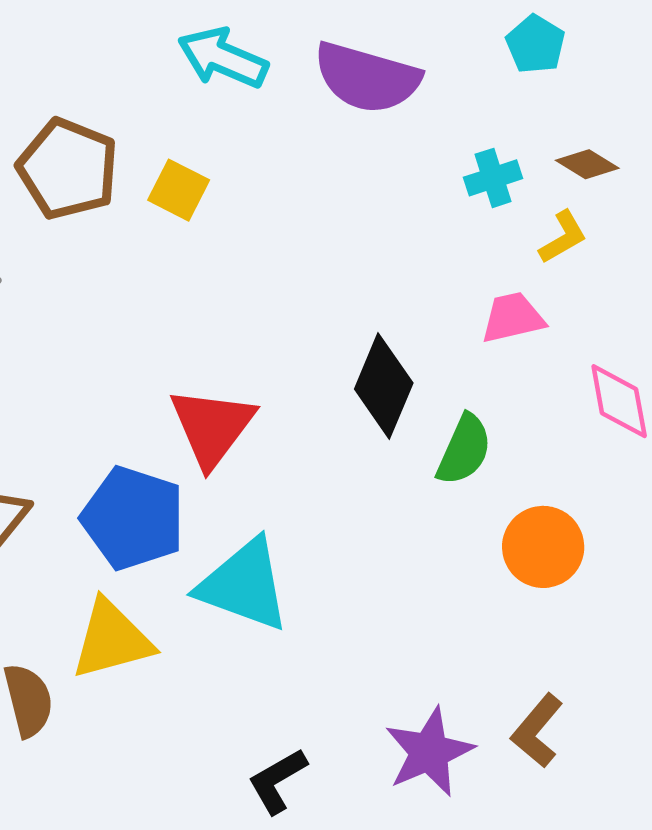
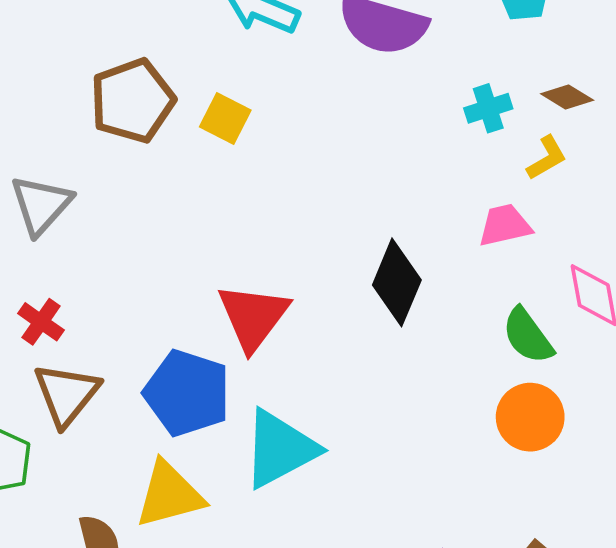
brown pentagon: (68, 169) -> (132, 101), turned 30
green semicircle: (464, 450) -> (528, 336), moved, turned 120
cyan triangle: (244, 585) -> (280, 449), turned -48

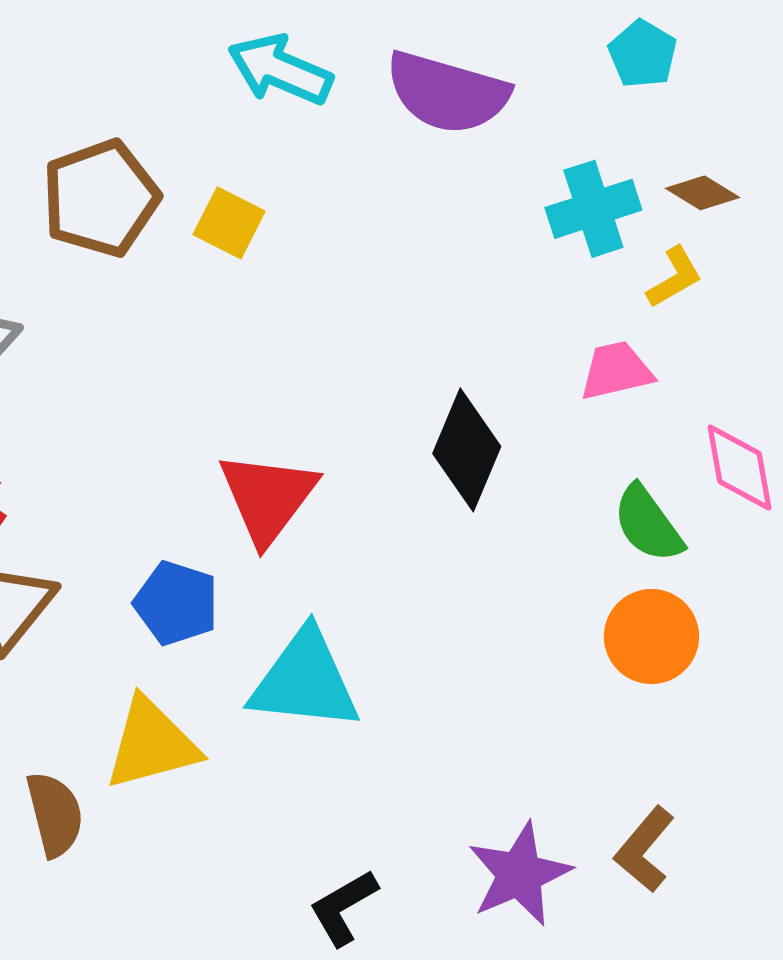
cyan cross: (488, 108) -> (593, 209), size x1.4
blue pentagon: (187, 393) -> (176, 603), size x0.7
cyan triangle: (280, 449) -> (305, 681), turned 34

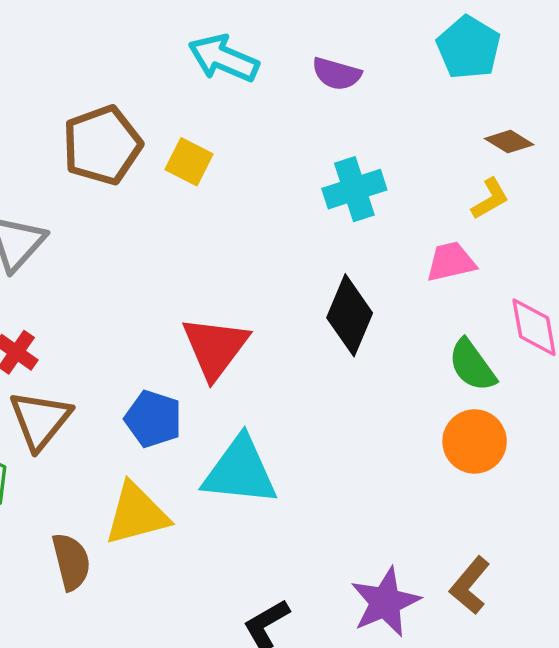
cyan pentagon: (643, 54) -> (469, 48), size x1.4
purple semicircle: (447, 93) -> (337, 74), size x0.6
cyan cross: (593, 209) -> (354, 189), moved

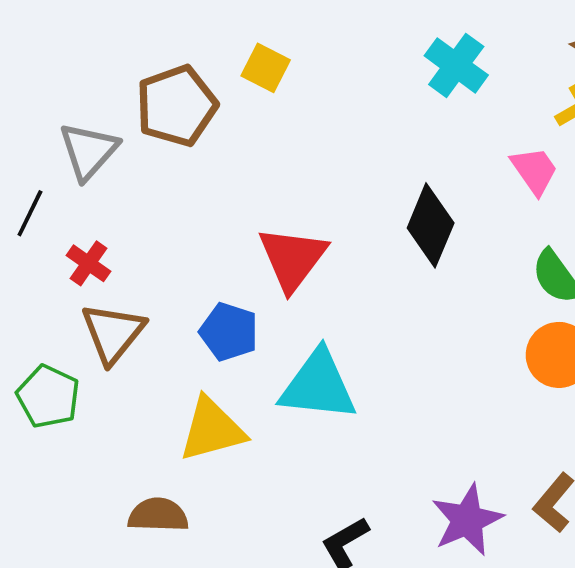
brown pentagon: (102, 145) -> (176, 106), moved
cyan cross: (354, 189) -> (456, 65), moved, turned -36
pink trapezoid: (451, 262) -> (534, 171), turned 68
brown semicircle: (71, 562) -> (158, 515), moved, turned -74

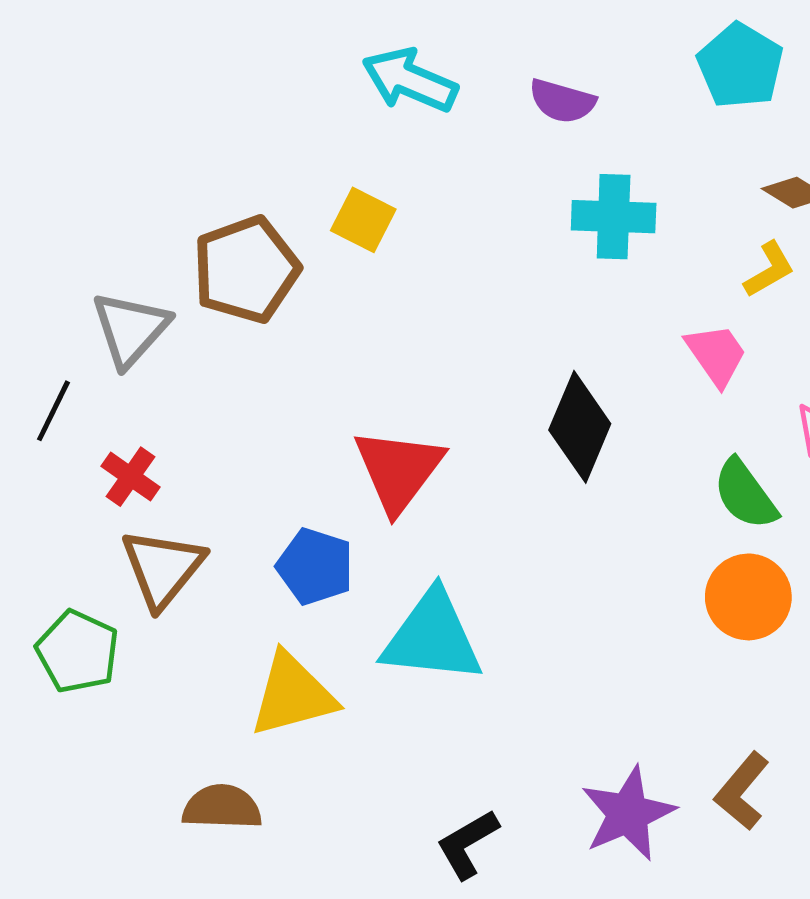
cyan cross: (456, 65) -> (614, 217), turned -34

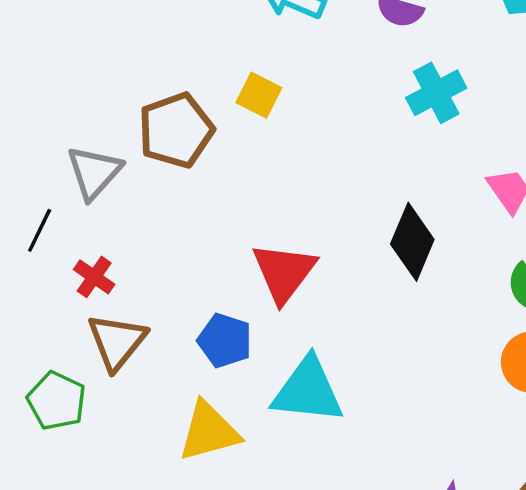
cyan cross: (614, 217) -> (436, 93), turned -30

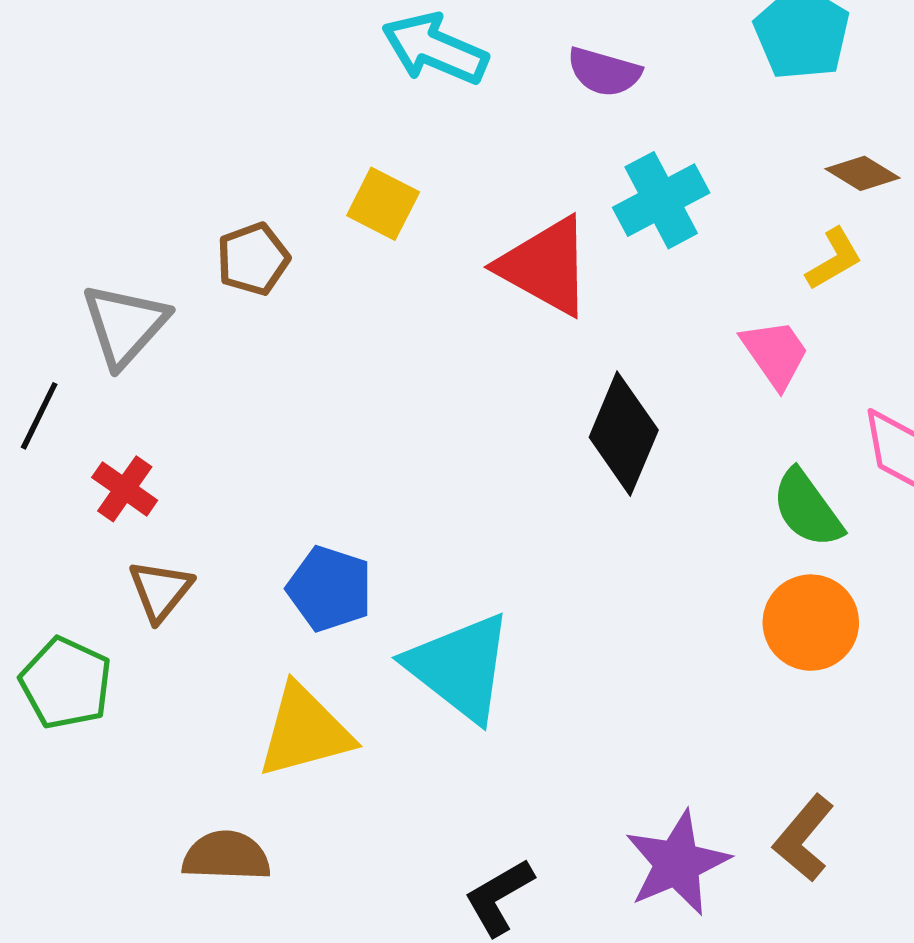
brown pentagon: (176, 130) -> (253, 259), size x0.6
red triangle: (284, 272) -> (545, 266), moved, turned -38
brown triangle: (117, 342) -> (160, 590), size x0.7
cyan triangle: (308, 391) -> (460, 667), turned 32

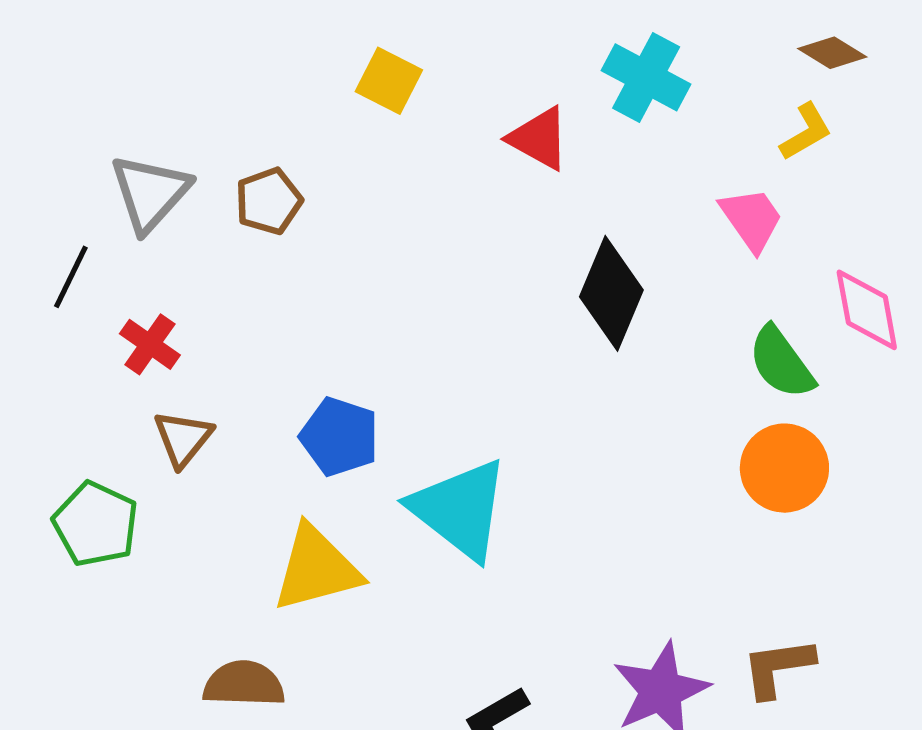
cyan cross: (661, 200) -> (646, 77), turned -34
brown pentagon: (253, 259) -> (269, 201), moved
red triangle: (545, 266) -> (539, 138), size x0.7
brown L-shape: (804, 838) -> (778, 667), turned 42

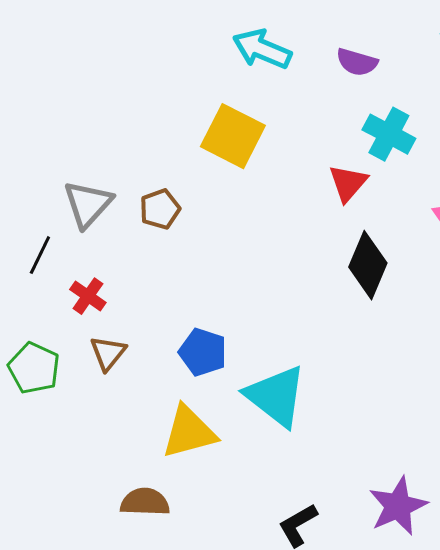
yellow square: (389, 81) -> (233, 136), size x1.6
red triangle: (539, 138) -> (348, 183), moved, turned 42
green pentagon: (96, 524) -> (34, 368), moved

